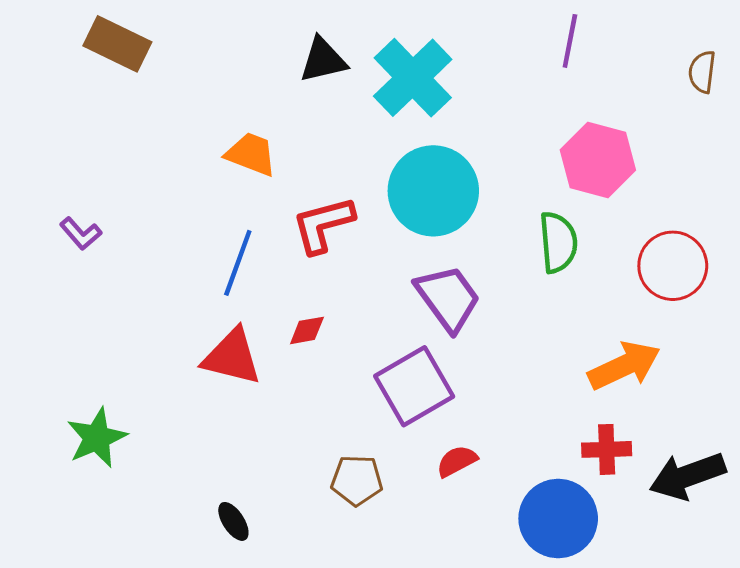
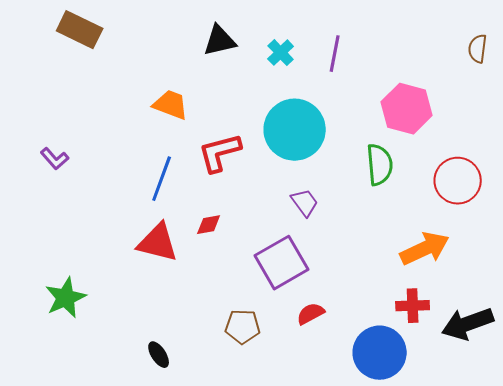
purple line: (570, 41) -> (335, 54), moved
cyan cross: (413, 78) -> (281, 53), size x0.5
purple trapezoid: (448, 298) -> (305, 203), size x0.6

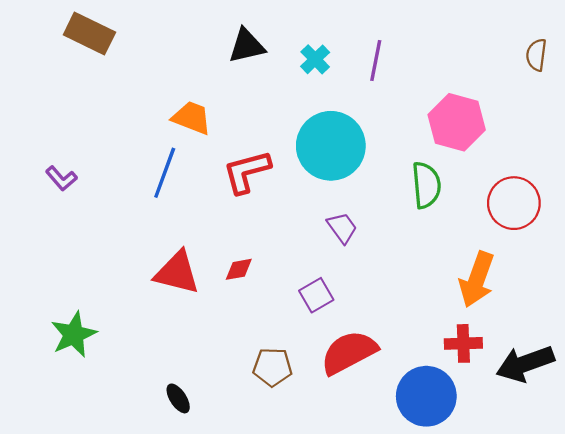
blue line: (162, 179) -> (165, 173), moved
red diamond: (209, 225) -> (239, 269), moved
orange arrow: (425, 249) -> (477, 279), turned 135
purple square: (282, 263) -> (316, 295), size x0.6
red semicircle: (311, 314) -> (349, 352), size x1.8

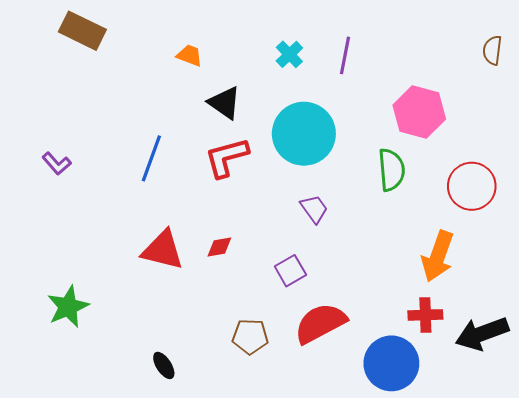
black triangle: (247, 46) -> (225, 103), moved, turned 48
orange trapezoid: (192, 118) -> (190, 55), moved, size x0.7

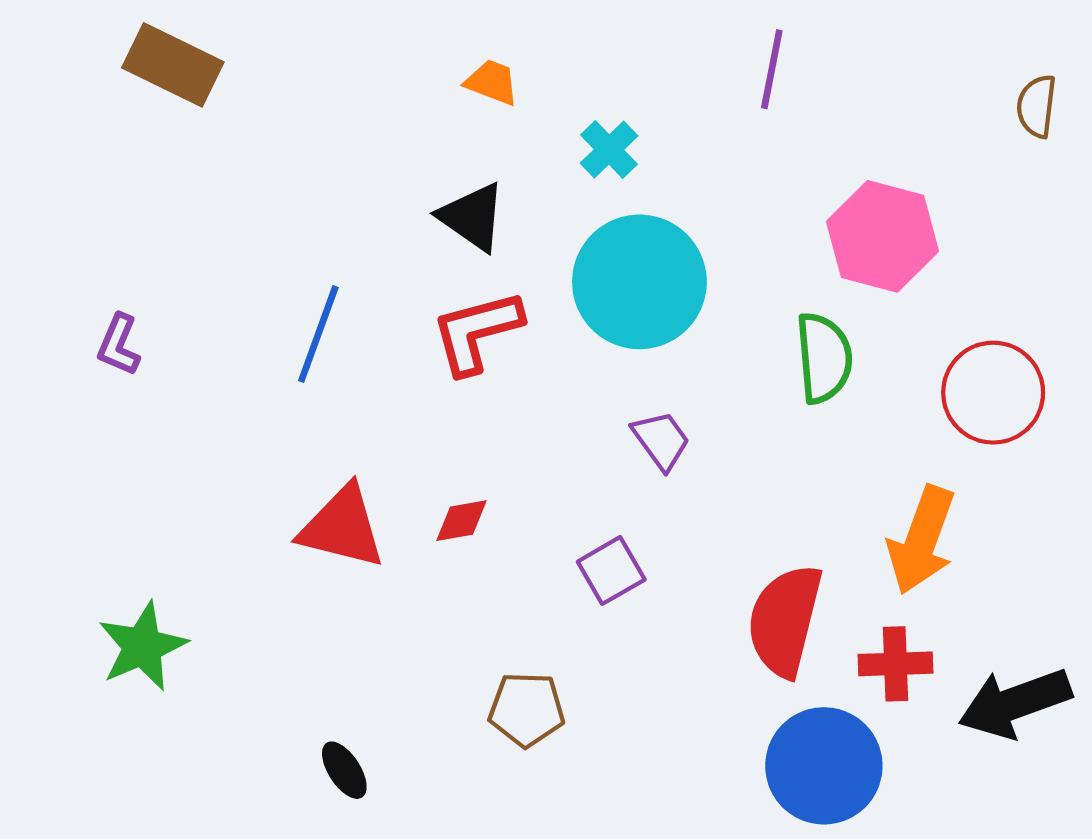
cyan cross: (289, 54) -> (609, 150), moved
orange trapezoid: (190, 55) -> (492, 82), moved
purple line: (345, 55) -> (772, 69), moved
purple L-shape: (57, 164) -> (119, 345), turned 64
red semicircle: (320, 323) -> (785, 620), moved, turned -48

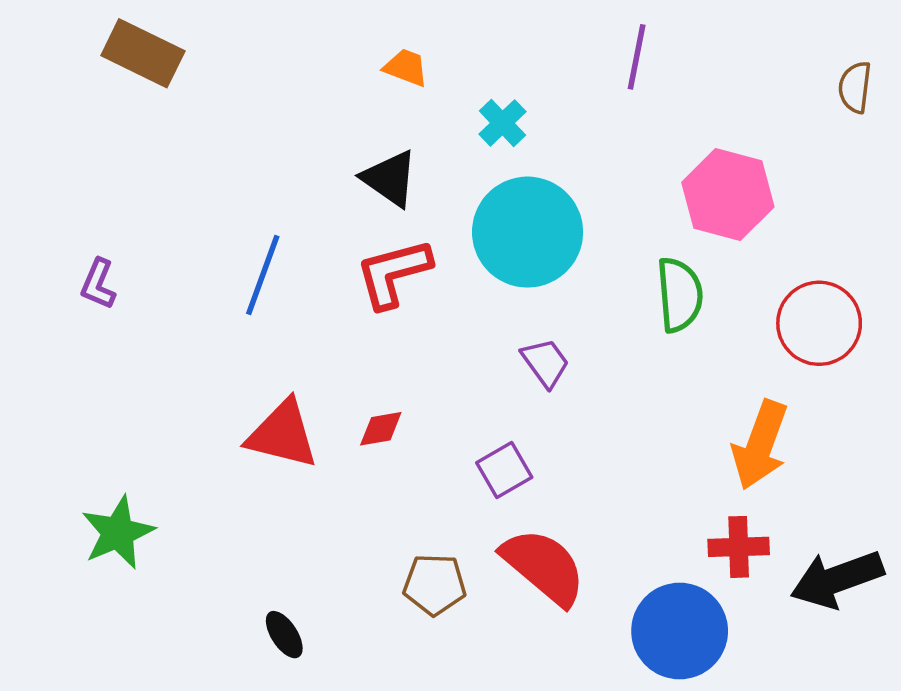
red semicircle: (785, 620) -> (544, 567), moved, turned 116

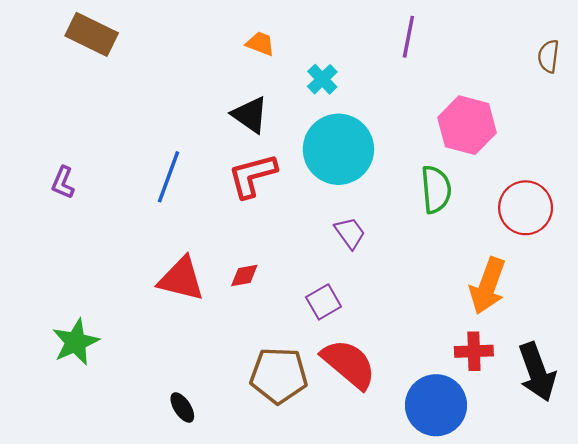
black arrow: (837, 579) -> (537, 372), turned -90
brown pentagon: (435, 584) -> (279, 375), size x1.4

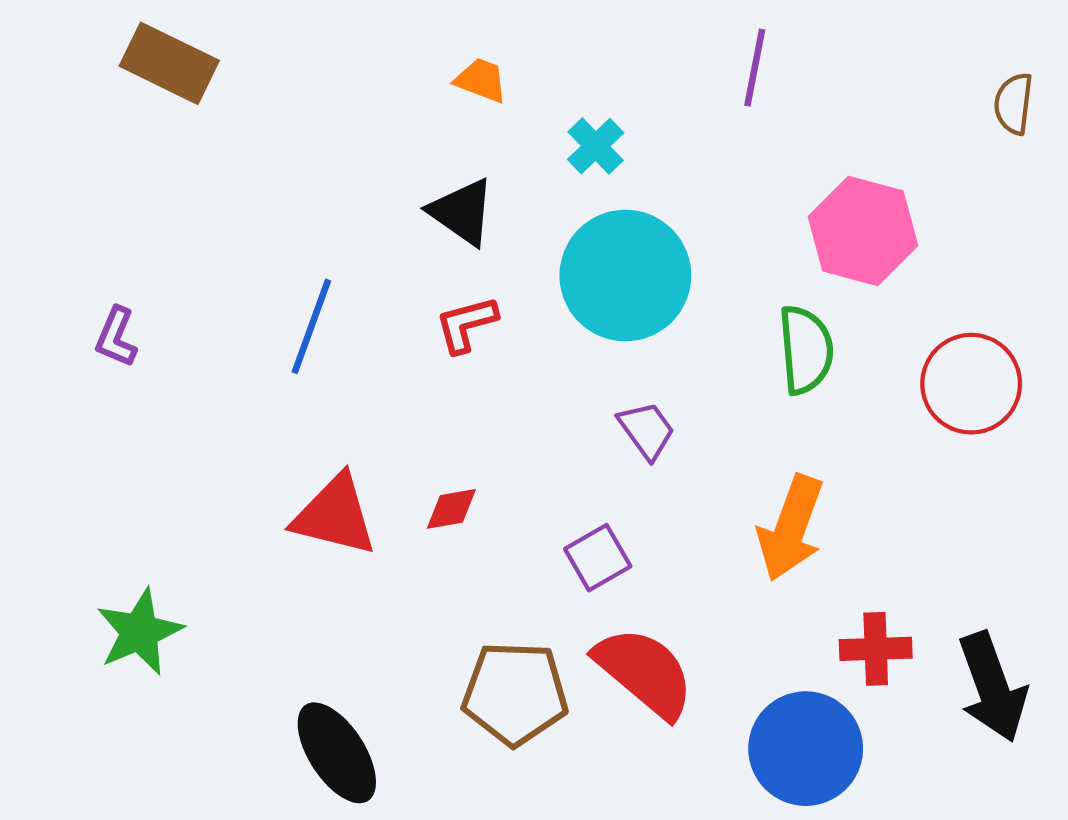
red L-shape: (252, 176) -> (466, 324), size x0.7
orange arrow: (488, 286) -> (791, 528), moved
black ellipse: (182, 408) -> (337, 753), size x1.8

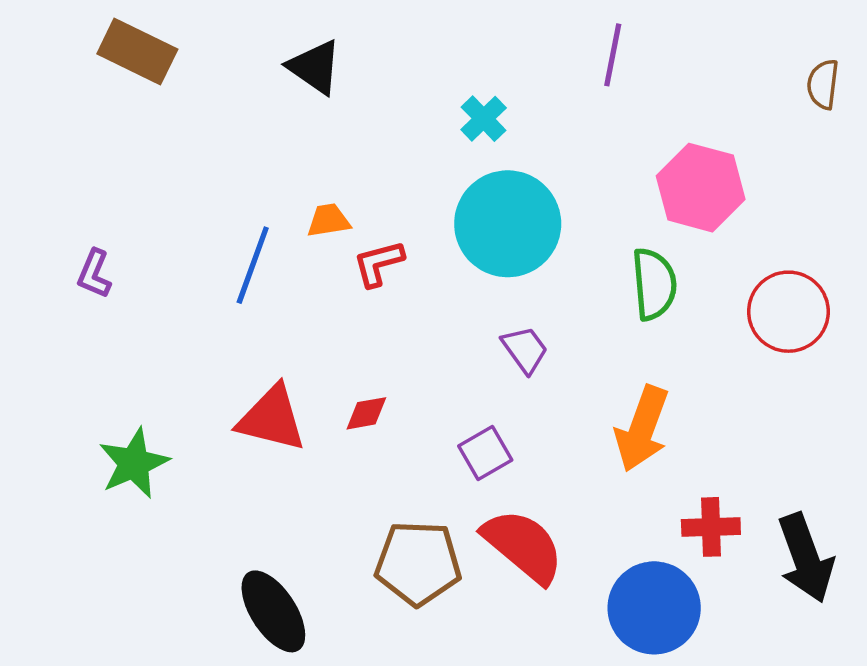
orange trapezoid: (481, 80) -> (329, 220), moved, turned -30
black triangle: (462, 212) -> (315, 67), moved
green star: (140, 632) -> (134, 463), moved

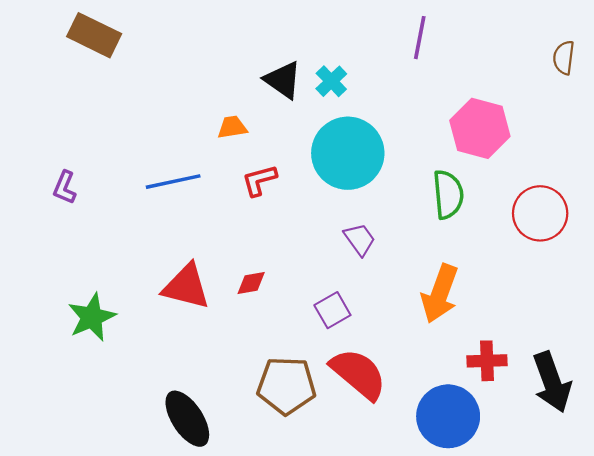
black triangle: (315, 67) -> (283, 80), moved
orange trapezoid: (329, 220) -> (232, 127), moved
blue line: (253, 265) -> (173, 182), turned 58

